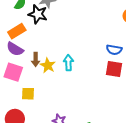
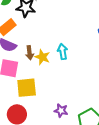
yellow square: (28, 94) -> (27, 88), size x1.5

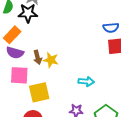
cyan arrow: (63, 52) -> (86, 81), moved, turned 112

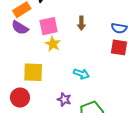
brown arrow: (38, 57) -> (81, 23), moved
pink square: (19, 75) -> (49, 26), moved, turned -30

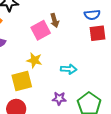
pink square: (49, 26) -> (41, 30), moved
yellow star: (53, 44) -> (34, 60), moved

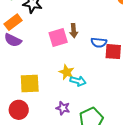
blue semicircle: (92, 15) -> (99, 42), moved
yellow star: (34, 60) -> (67, 72), moved

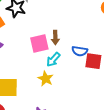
cyan arrow: (78, 81) -> (53, 60), moved, turned 112

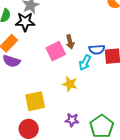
cyan arrow: (53, 60) -> (85, 63), moved

